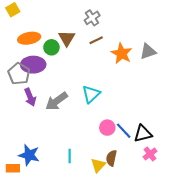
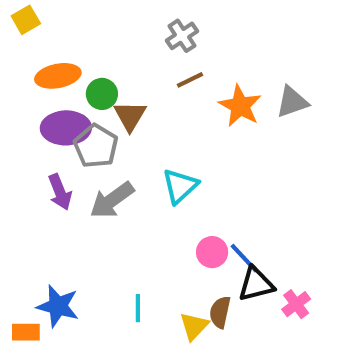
brown triangle: (67, 38) -> (130, 116), moved
gray pentagon: (19, 74) -> (96, 146), moved
black triangle: (143, 134) -> (256, 284), moved

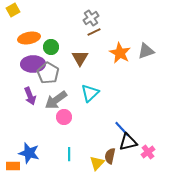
brown line: (190, 80) -> (94, 32), moved
brown triangle: (130, 116) -> (80, 58), moved
pink circle: (212, 252) -> (64, 117), moved

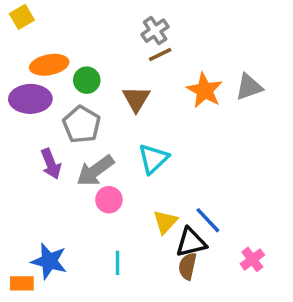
purple ellipse: (33, 64) -> (30, 99), moved
black triangle: (128, 142) -> (191, 242), moved
yellow triangle: (97, 163) -> (165, 222), moved

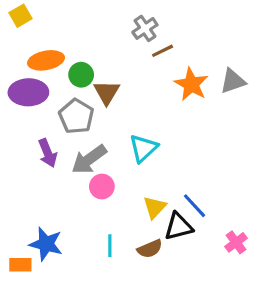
brown line: (160, 55) -> (163, 51), moved
brown triangle: (136, 99) -> (107, 92), moved
brown semicircle: (187, 266) -> (150, 249), moved, turned -125

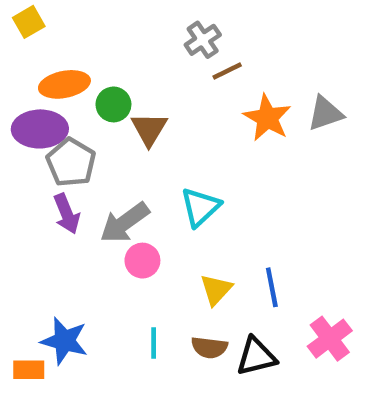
gray pentagon: (76, 116) -> (71, 162), moved
blue line: (194, 206) -> (272, 287), turned 32
black triangle: (179, 226) -> (256, 356), moved
pink cross: (236, 242) -> (330, 339), size x1.4
brown semicircle: (150, 249) -> (209, 348), turned 30

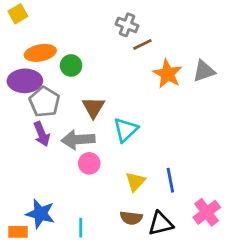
gray cross: (203, 40) -> (127, 25), turned -35
brown triangle: (149, 129) -> (93, 107), moved
gray arrow: (125, 223) -> (78, 140), turned 32
cyan line: (154, 343) -> (81, 228), moved

